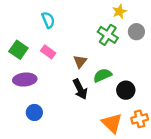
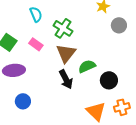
green cross: (108, 35) -> (63, 28), moved
brown triangle: (80, 61) -> (66, 53), size x1.5

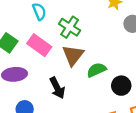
pink rectangle: (36, 44) -> (39, 45), size x1.5
black arrow: (66, 79) -> (57, 88), moved

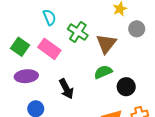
brown triangle: (73, 55) -> (106, 44), moved

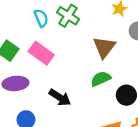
green cross: (78, 32) -> (68, 16), moved
black arrow: (66, 89) -> (60, 97), turned -30

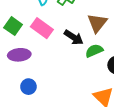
black arrow: (60, 97) -> (74, 37), moved

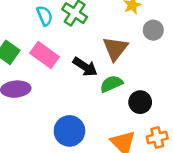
blue circle: (28, 87) -> (69, 131), moved, size x1.5

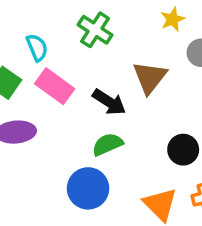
cyan semicircle: (45, 16) -> (37, 47), moved
green semicircle: (111, 84) -> (107, 144), moved

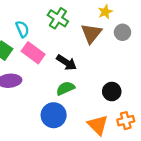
brown triangle: (150, 77) -> (91, 33), moved

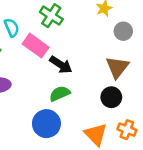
brown triangle: (91, 33) -> (117, 67), moved
pink rectangle: (33, 53) -> (36, 46), moved
orange cross: (126, 121) -> (127, 130), turned 35

